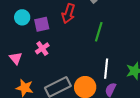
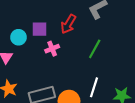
cyan circle: (22, 17) -> (18, 37), moved
pink cross: (42, 48) -> (52, 49), moved

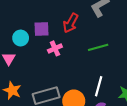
green line: (95, 49) -> (98, 47), turned 48

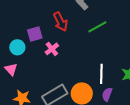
red arrow: (71, 23) -> (60, 22), turned -42
green line: (98, 47) -> (97, 27), moved

